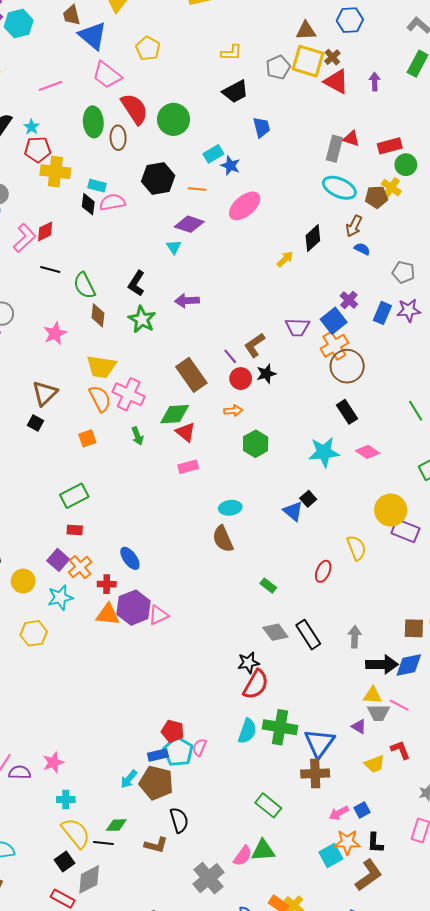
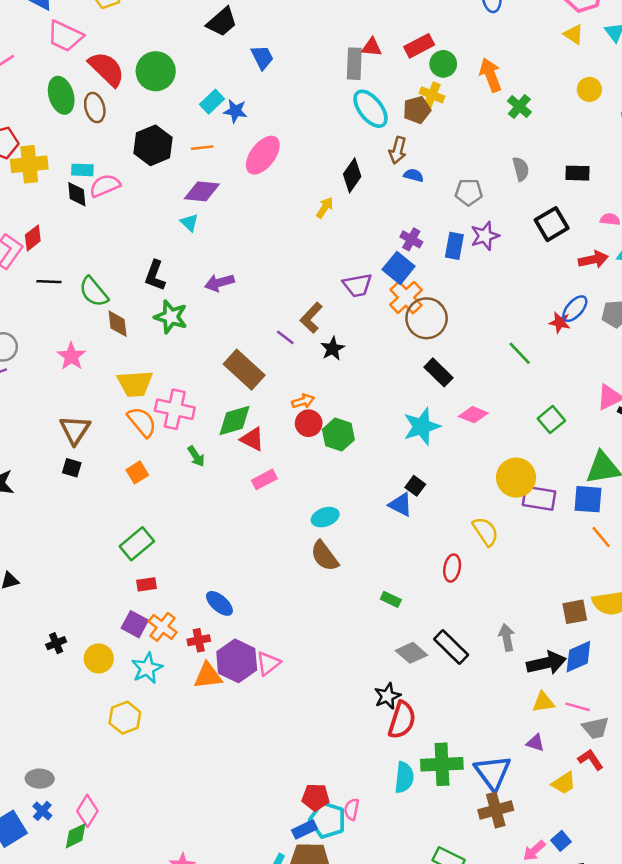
cyan ellipse: (339, 188) -> (370, 109), turned 40
red circle: (241, 379) -> (309, 423), moved
gray trapezoid: (378, 713) -> (596, 728), moved

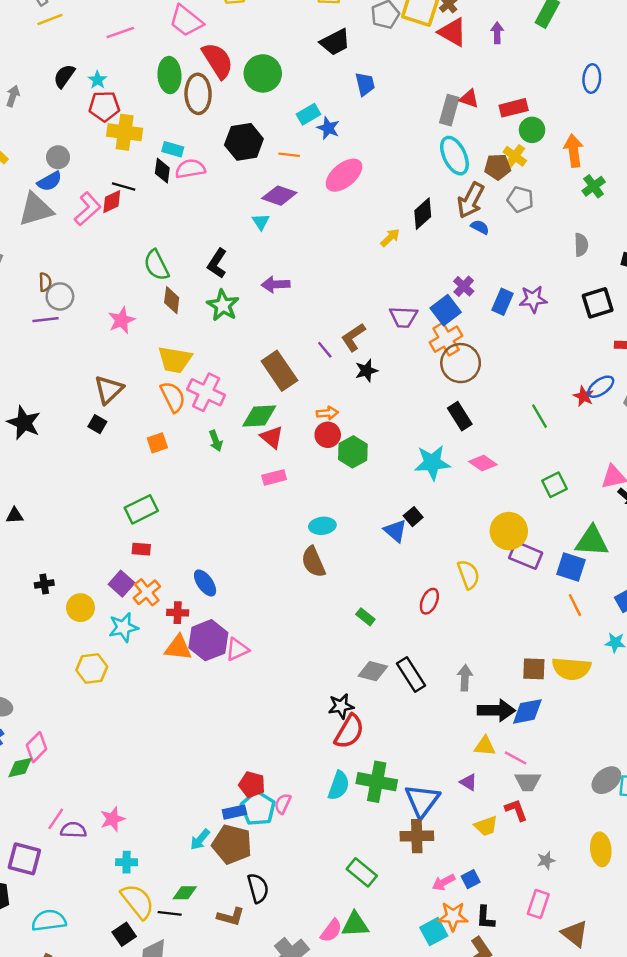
brown ellipse: (95, 108) -> (198, 94), size x1.4
brown arrow: (398, 150) -> (471, 200), size x1.4
gray pentagon: (469, 192) -> (520, 199), moved
black line: (49, 282) -> (124, 186), moved
gray diamond: (411, 653) -> (373, 671), turned -40

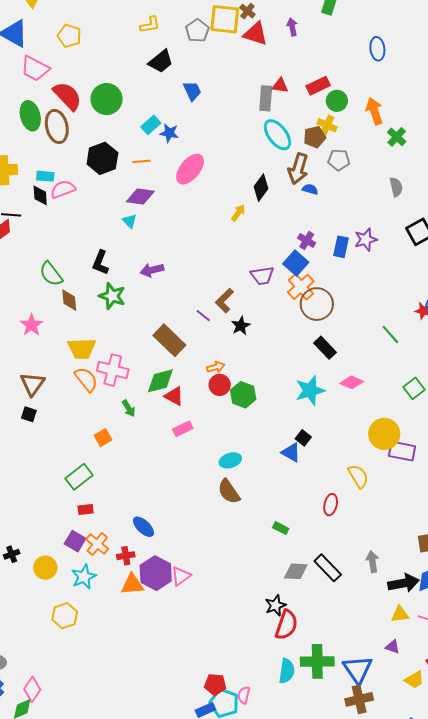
orange square: (157, 443) -> (103, 438), moved

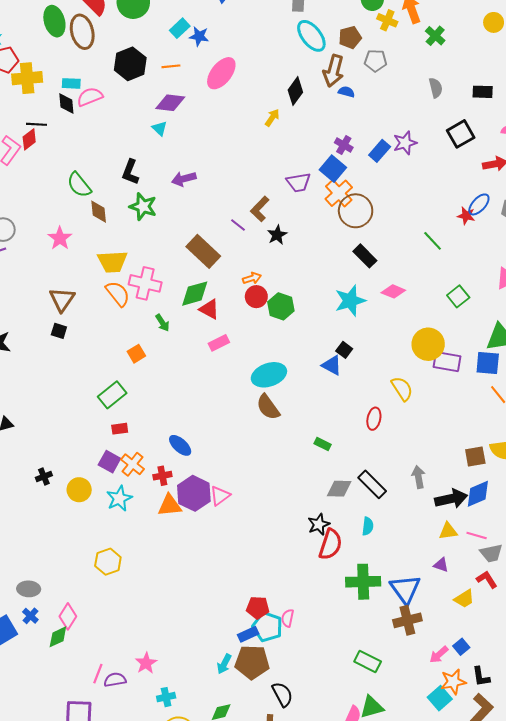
yellow cross: (327, 125) -> (387, 20), moved
blue rectangle: (341, 247) -> (380, 151), turned 30
cyan ellipse: (230, 460) -> (269, 375), size x1.5
yellow hexagon: (65, 616) -> (108, 562), moved
cyan semicircle: (287, 671) -> (368, 526), moved, size x0.7

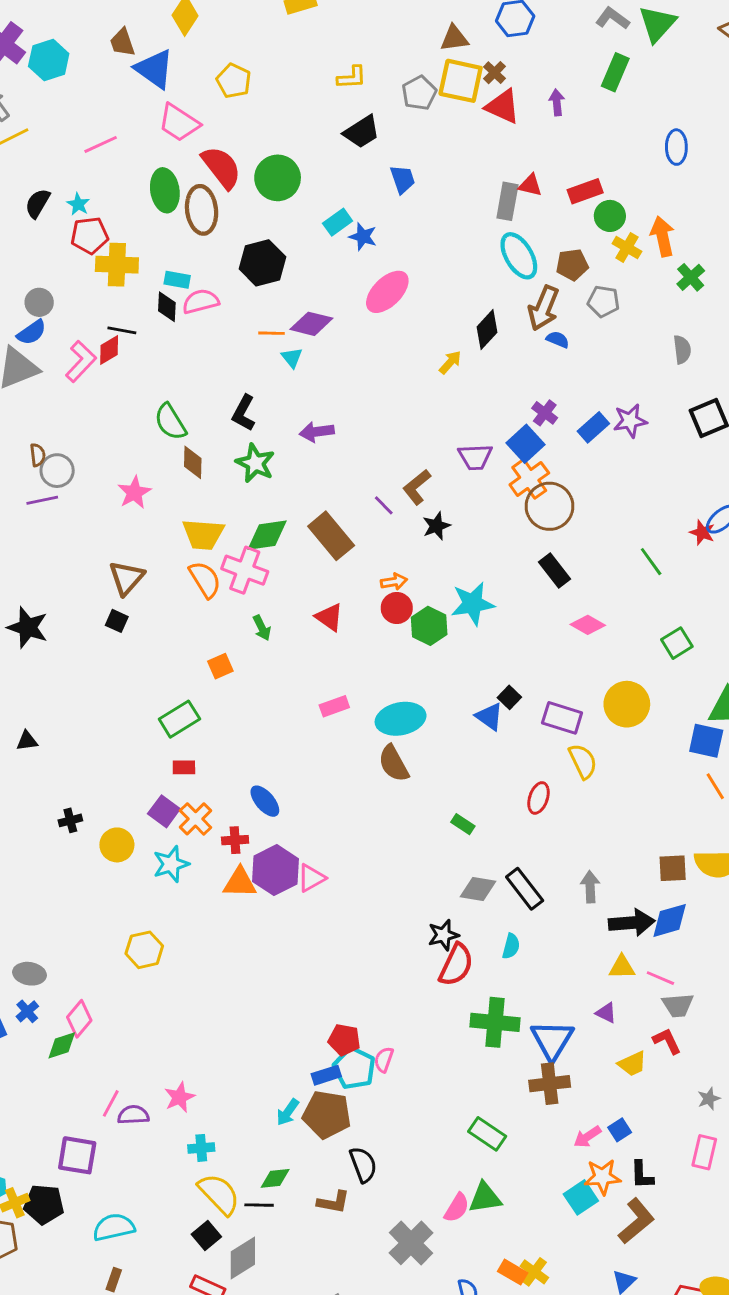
orange line: (171, 66) -> (272, 333), moved
green diamond: (195, 294) -> (267, 535), moved
cyan star: (350, 301) -> (473, 604), moved
pink rectangle: (219, 343) -> (334, 706), moved
purple rectangle: (447, 362) -> (562, 718), moved

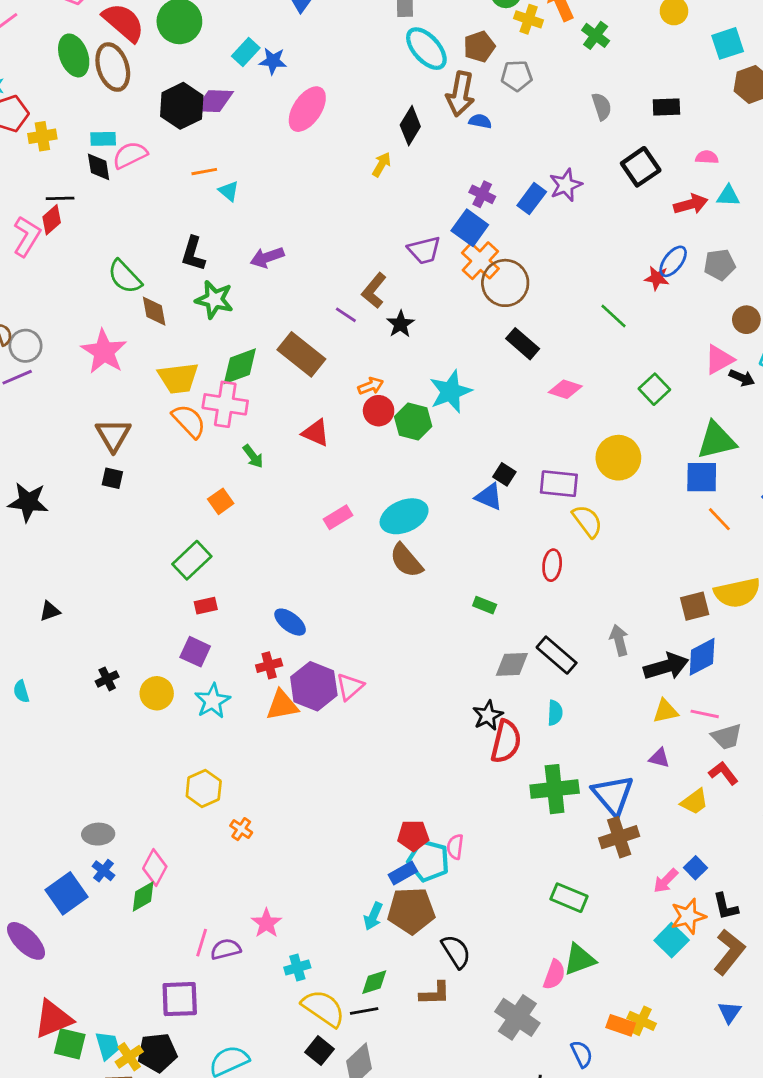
yellow cross: (117, 265) -> (42, 136), size x0.7
purple diamond: (311, 324) -> (214, 101), moved
pink star: (134, 493) -> (104, 352), size x1.4
orange cross: (196, 819) -> (241, 829), moved, size x0.7

